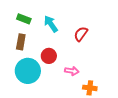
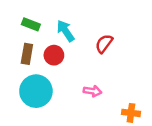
red circle: (49, 56) -> (54, 55), moved
orange cross: (90, 88) -> (131, 113), moved

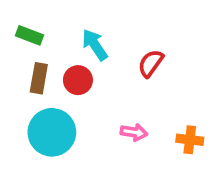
green rectangle: (31, 24) -> (30, 35), moved
orange cross: (131, 113) -> (190, 140), moved

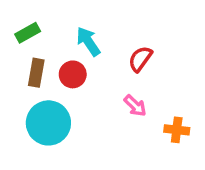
green rectangle: (30, 35) -> (28, 33), turned -50
pink arrow: (134, 132) -> (135, 106), moved, turned 35

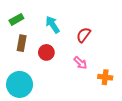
red circle: (73, 74) -> (46, 52), moved
cyan circle: (48, 123) -> (20, 84), moved

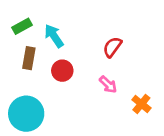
cyan arrow: (53, 25) -> (54, 36), moved
orange cross: (105, 77) -> (141, 104), turned 32

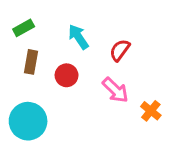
cyan arrow: (54, 36) -> (78, 37), moved
pink arrow: (108, 85) -> (115, 90), size x1.4

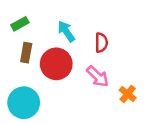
red semicircle: (120, 50) -> (101, 43), turned 144
red circle: (67, 75) -> (56, 64), size x1.6

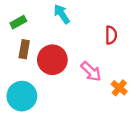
cyan arrow: (66, 31) -> (62, 14), moved
red semicircle: (101, 43) -> (111, 35), moved

